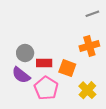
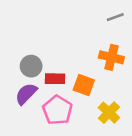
orange cross: (89, 46) -> (111, 57), turned 30
purple semicircle: (21, 75) -> (26, 94), turned 96

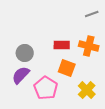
red rectangle: (55, 79) -> (62, 45), moved

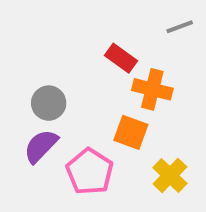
red rectangle: (62, 45) -> (121, 58), moved, turned 35
orange cross: (89, 46) -> (152, 89), moved

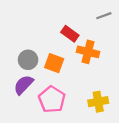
orange square: (131, 132) -> (54, 63), moved
yellow cross: (170, 175) -> (98, 102), turned 36

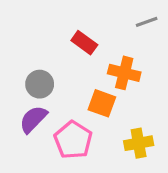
red rectangle: (70, 34) -> (84, 43), moved
orange square: (54, 63) -> (102, 103), moved

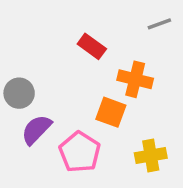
gray circle: (40, 84) -> (19, 93), moved

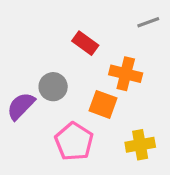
gray circle: (19, 93) -> (53, 87), moved
purple semicircle: (36, 130) -> (21, 106), moved

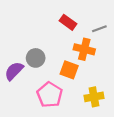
gray line: (148, 22) -> (99, 29), moved
red rectangle: (85, 43) -> (68, 22), moved

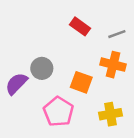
orange cross: (84, 49) -> (113, 65), moved

